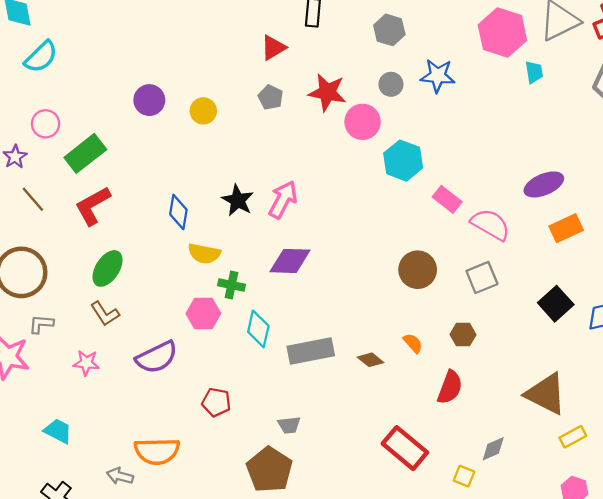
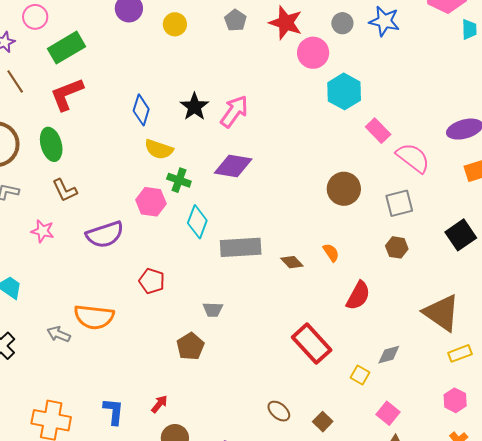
green ellipse: (108, 268) -> (51, 144), moved, turned -56
brown hexagon: (463, 335) -> (397, 247), moved
brown pentagon: (269, 470) -> (190, 346), size x0.7

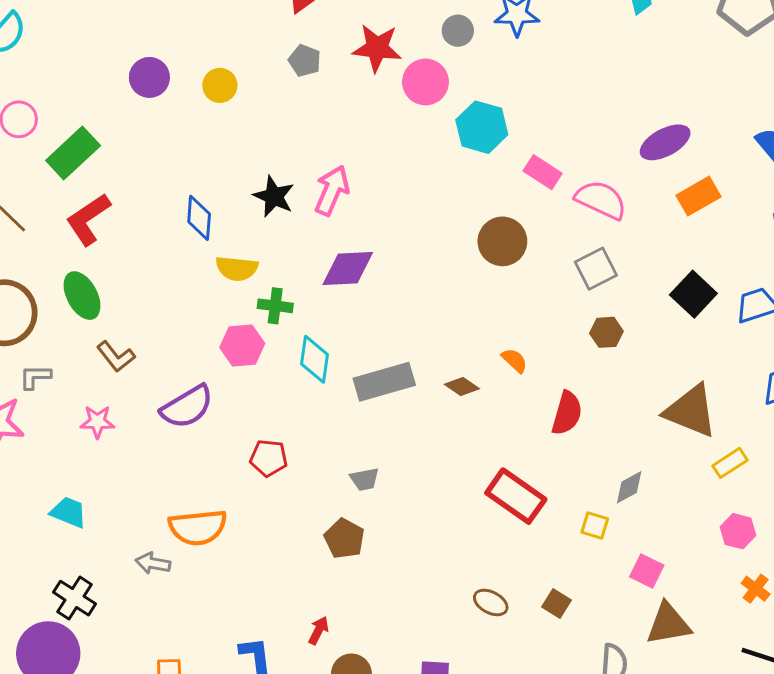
brown circle: (344, 189) -> (502, 241), moved

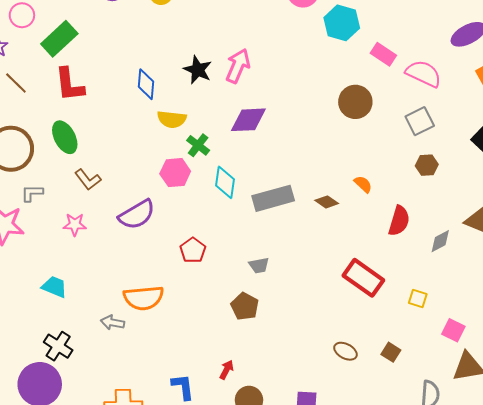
red L-shape: (88, 219) -> (69, 85), turned -63
green cross: (275, 306) -> (198, 145), turned 30
red pentagon: (269, 458) -> (193, 250), turned 30
gray diamond: (629, 487) -> (440, 241), moved

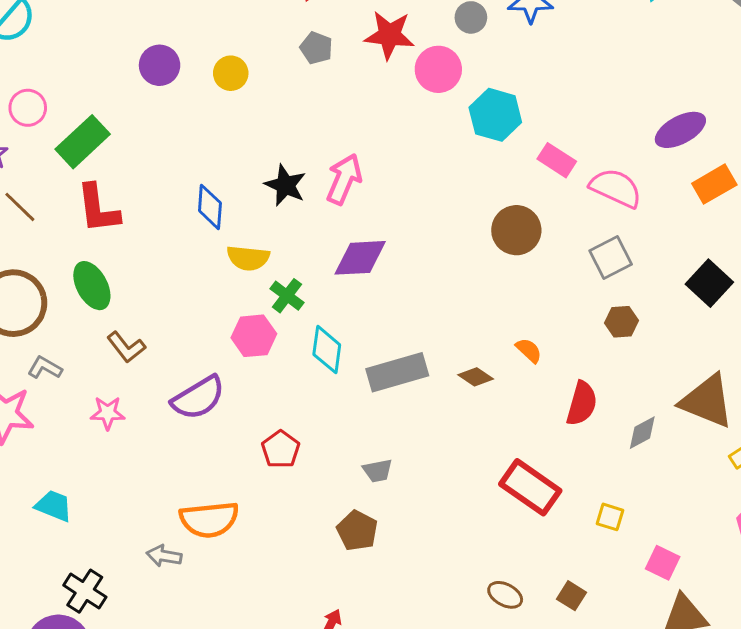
gray L-shape: (32, 193) -> (45, 368), turned 30
cyan trapezoid: (54, 287) -> (54, 506), moved

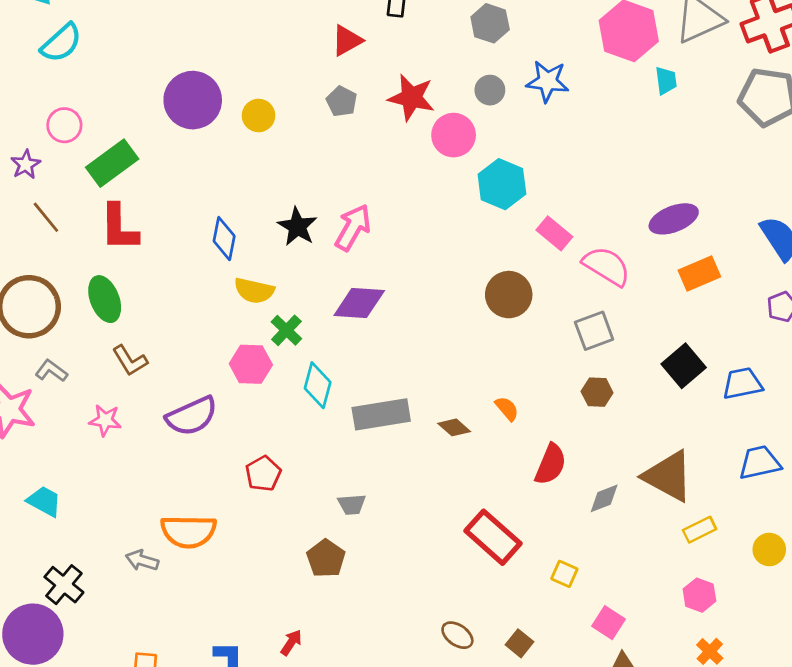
purple circle: (160, 65) -> (193, 100), size x1.5

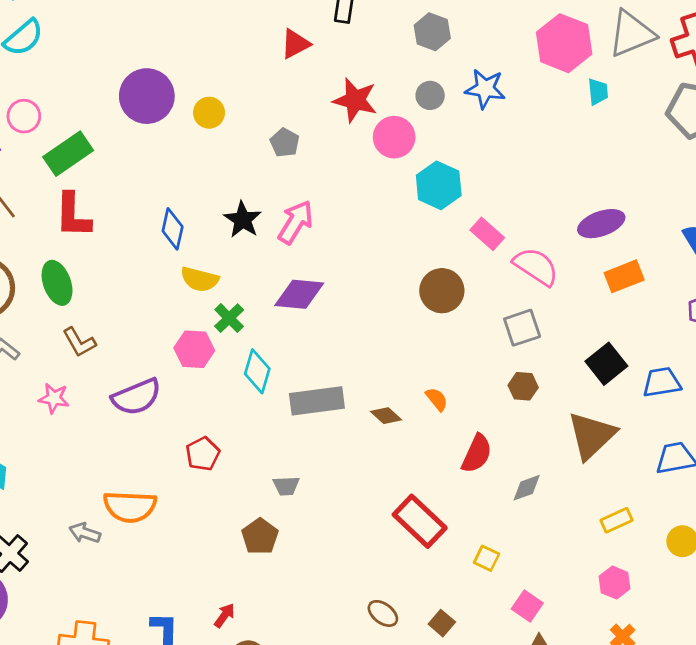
gray pentagon: (342, 101) -> (285, 143), moved
brown triangle: (668, 476) -> (591, 435), moved, turned 46

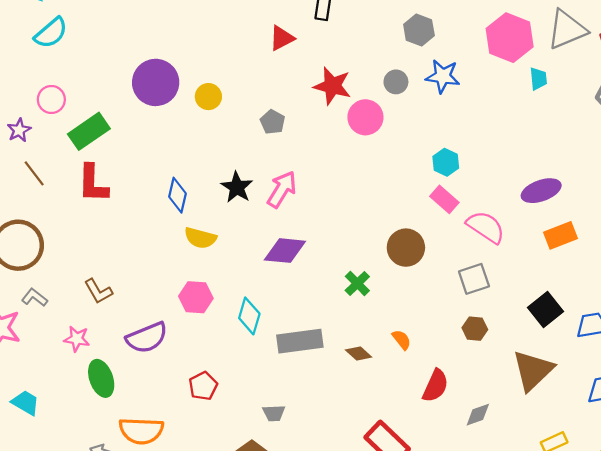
gray hexagon: (432, 32) -> (419, 30), moved
cyan hexagon: (439, 185) -> (446, 162), moved, size x0.7
green ellipse: (57, 283) -> (101, 378), moved
green cross: (229, 318) -> (357, 283), moved

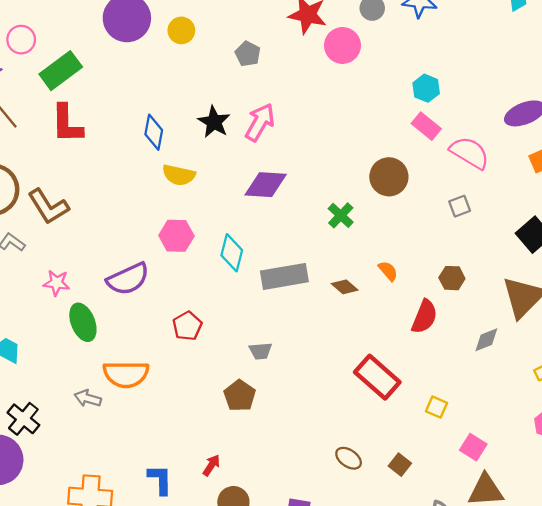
gray square: (474, 279) -> (460, 206), size x0.7
brown L-shape: (98, 291) -> (48, 207), moved, size x1.4
brown hexagon: (475, 329) -> (452, 278), moved
gray diamond: (478, 415) -> (486, 340), moved

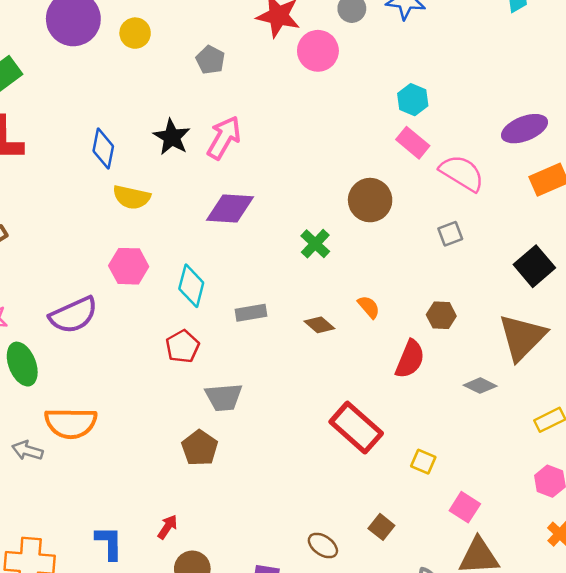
gray rectangle: (284, 276) -> (251, 313), size x0.6
red pentagon: (187, 326) -> (182, 346), moved
gray diamond: (486, 340) -> (480, 386), turned 48
gray trapezoid: (261, 351) -> (224, 397), size x1.4
brown ellipse: (349, 458) -> (323, 546), moved

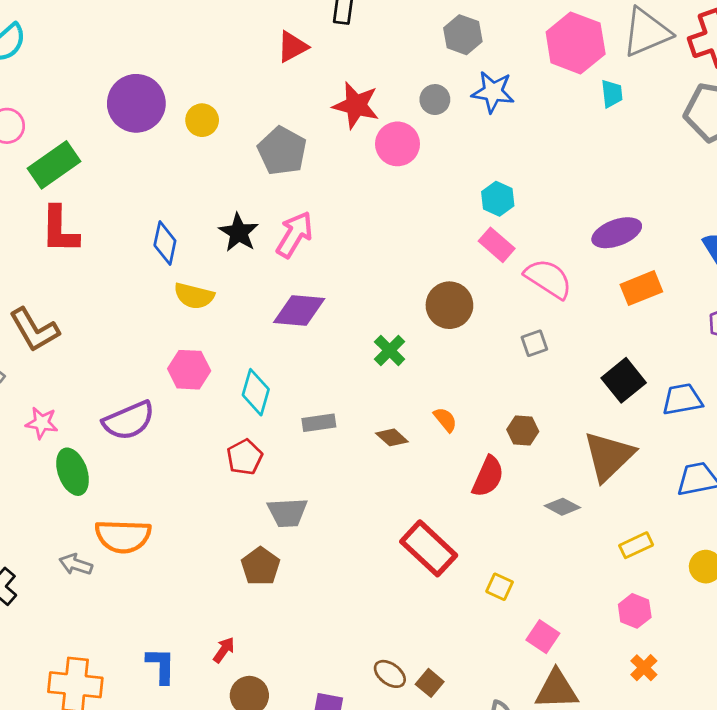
gray pentagon: (210, 60) -> (282, 151), size x1.6
brown square: (381, 527) -> (430, 683), moved

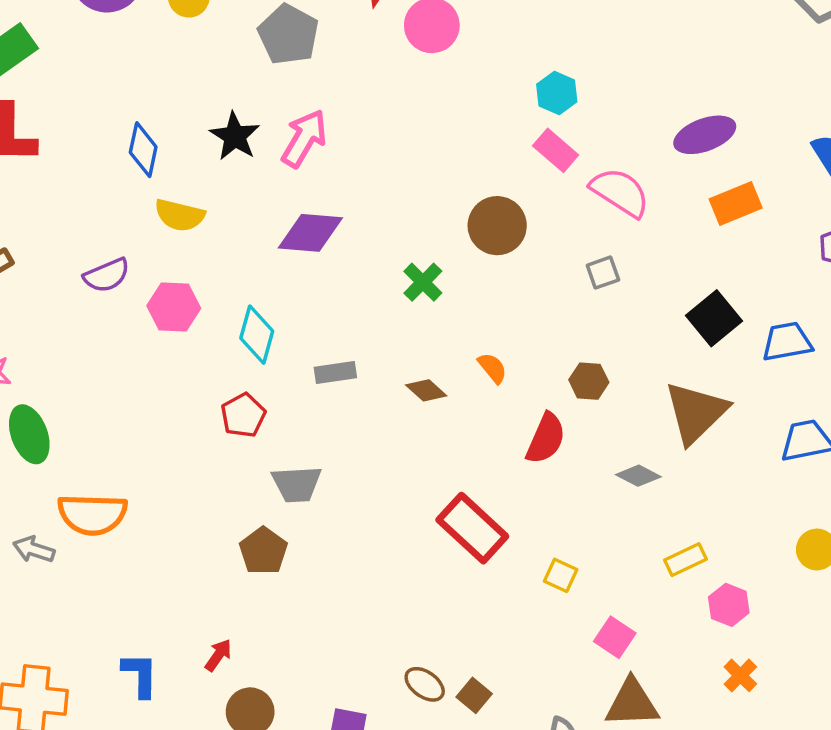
purple semicircle: (129, 421) -> (107, 275), moved, size x0.7
yellow rectangle: (636, 545) -> (685, 560), moved

